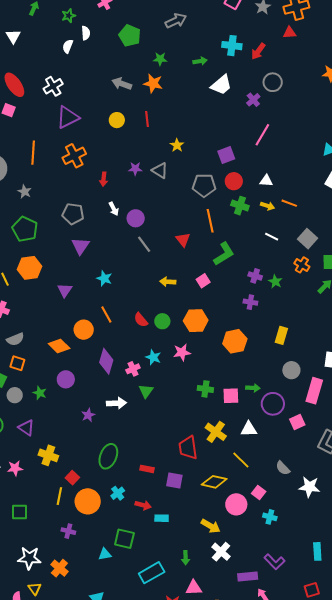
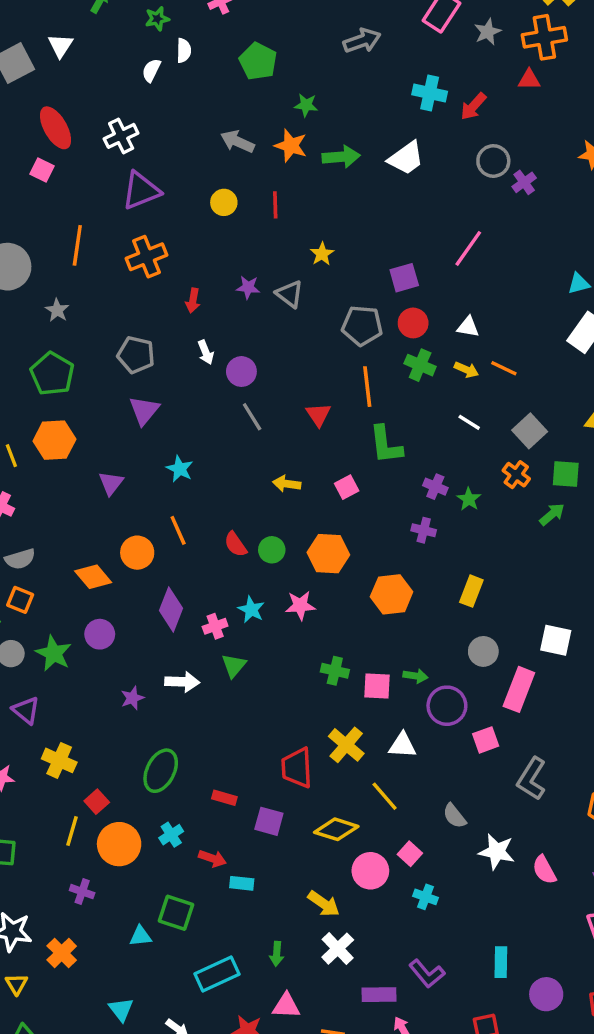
gray arrow: (176, 21) -> (362, 41), moved
green arrow: (200, 61) -> (341, 157), moved, size x1.5
purple cross: (253, 100) -> (524, 182), moved
green L-shape: (224, 254) -> (386, 445), turned 110
green star: (40, 393) -> (54, 653), size x1.5

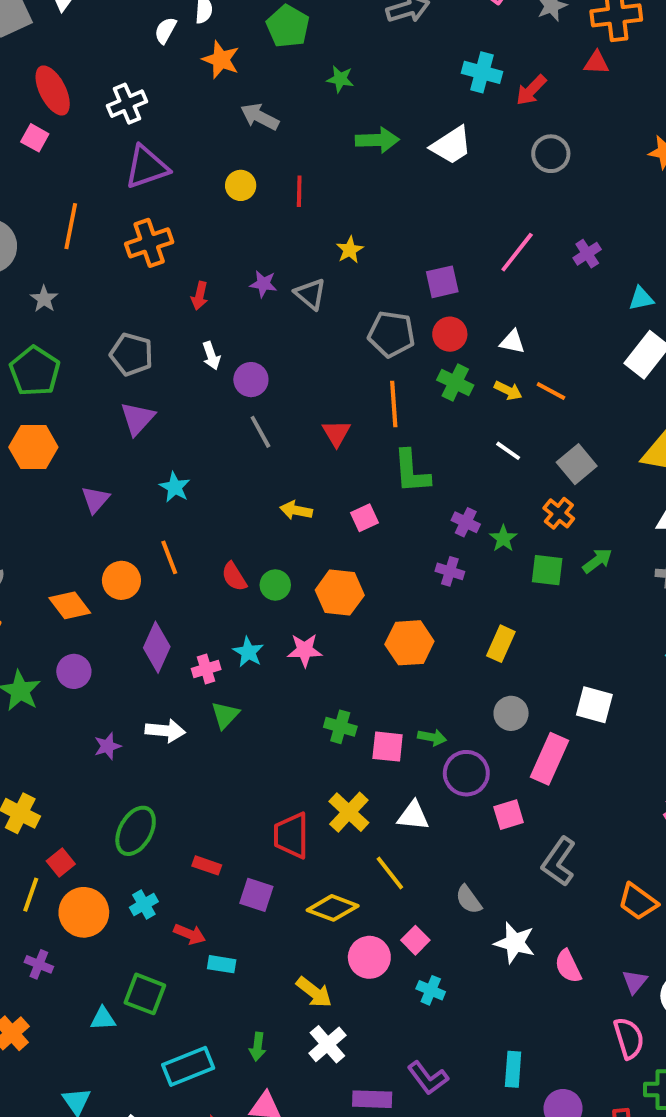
orange star: (291, 146) -> (221, 60), moved
purple cross: (524, 182) -> (587, 254), moved
green square: (566, 474) -> (547, 570), moved

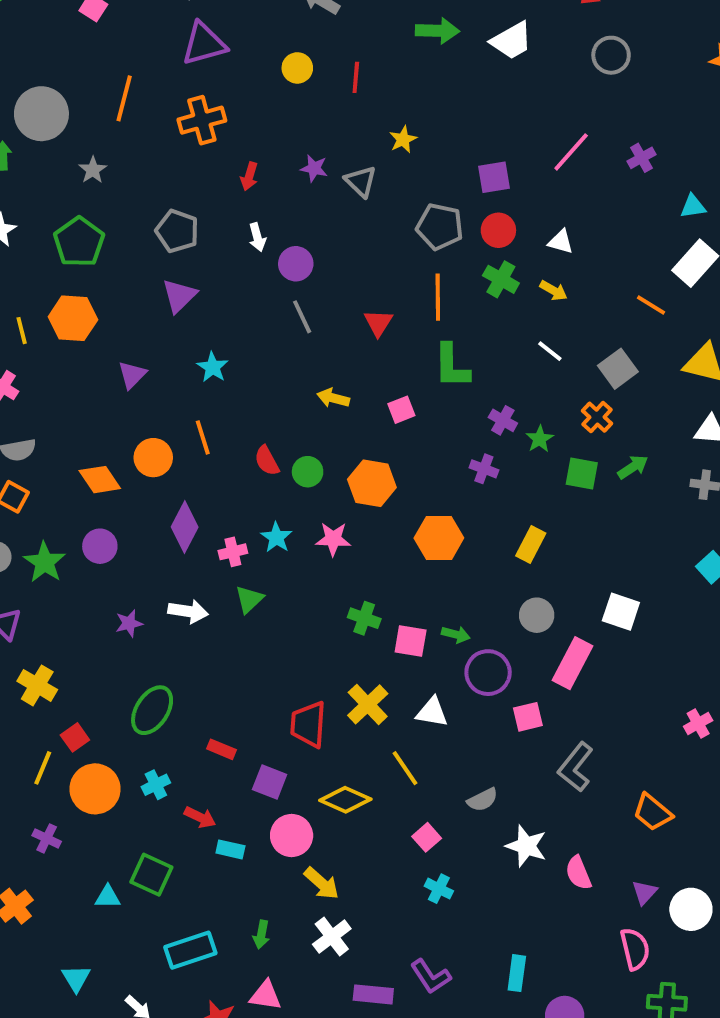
orange line: (551, 391) -> (651, 305), moved
gray semicircle: (469, 900) -> (483, 800), turned -84
pink circle: (369, 957) -> (292, 836), moved

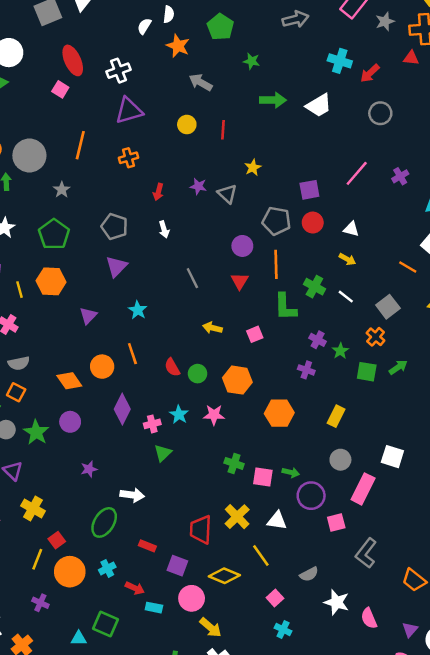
orange cross: (202, 120) -> (128, 158), size x0.7
purple circle: (296, 264) -> (242, 246), moved
green cross: (501, 279) -> (314, 287), moved
white arrow: (188, 611) -> (132, 495), moved

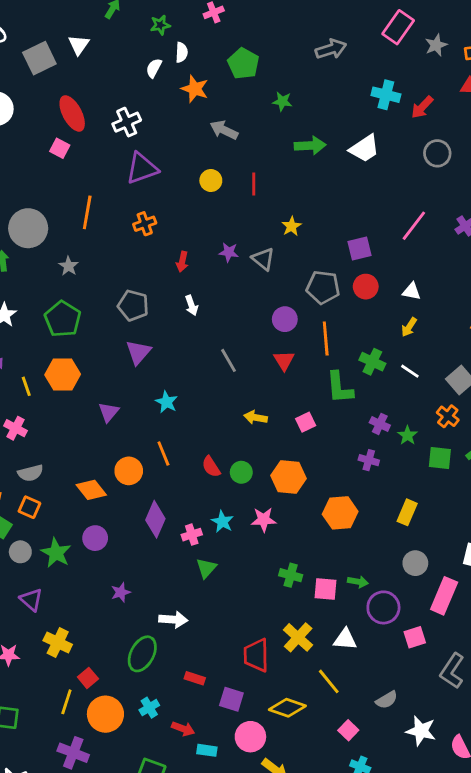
yellow arrow: (347, 259) -> (409, 327), turned 98
purple cross: (40, 603) -> (73, 753), size x1.5

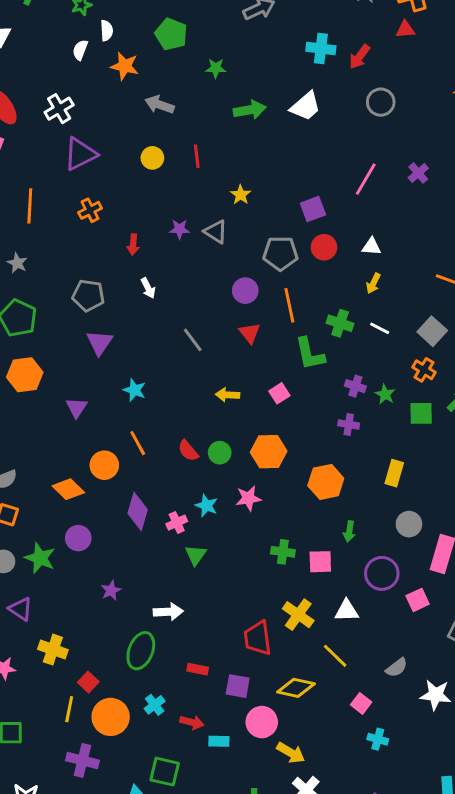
green arrow: (358, 582) -> (349, 531), moved, turned 96

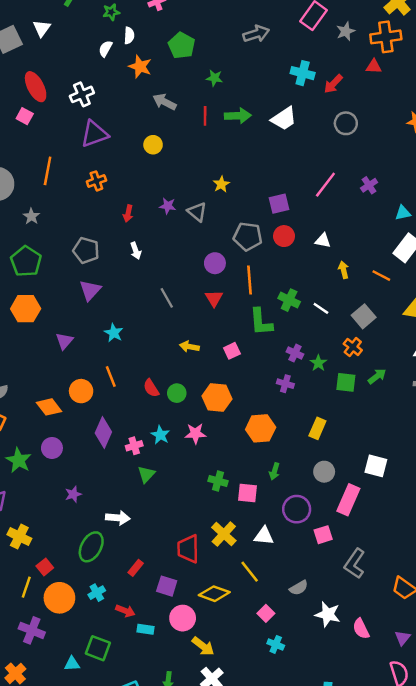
red line: (197, 156) -> (205, 116), moved
yellow arrow: (373, 283) -> (344, 270), moved, turned 133
red rectangle: (198, 669) -> (136, 568), turned -70

